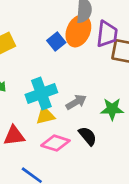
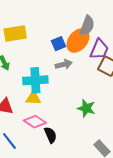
gray arrow: (76, 102) -> (64, 64), moved
black semicircle: (88, 136) -> (50, 135), moved

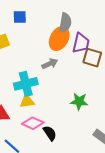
blue square: (59, 44) -> (20, 17), moved, turned 32

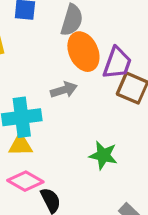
gray semicircle: (65, 23) -> (72, 20), moved
orange ellipse: (59, 39) -> (83, 52), turned -60

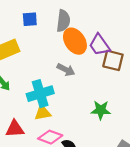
purple trapezoid: (117, 63) -> (99, 45), turned 135
gray arrow: (64, 90) -> (66, 70), turned 54

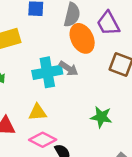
purple trapezoid: (99, 45) -> (108, 23), moved
cyan cross: (40, 94) -> (47, 72), moved

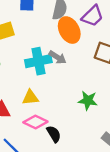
purple trapezoid: (108, 23) -> (93, 16), turned -105

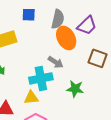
cyan cross: (38, 61) -> (41, 78), moved
green star: (88, 100) -> (75, 89), moved

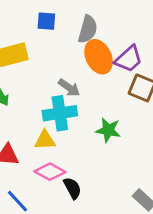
purple trapezoid: (87, 26) -> (129, 59), moved
gray arrow: (56, 62) -> (69, 88), moved

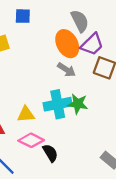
gray semicircle: (88, 29) -> (80, 21), moved, turned -40
gray arrow: (69, 88) -> (66, 70), moved
cyan cross: (60, 113) -> (58, 104), moved

